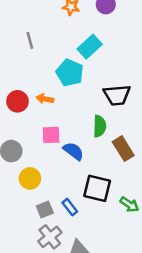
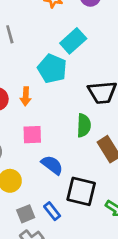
orange arrow: (45, 99) -> (26, 96), turned -98
blue semicircle: (73, 151) -> (52, 165), moved

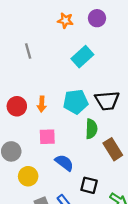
cyan pentagon: (52, 69) -> (76, 102), moved, turned -30
black square: (81, 191) -> (89, 185), size x0.7

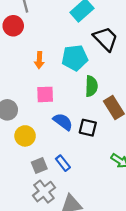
black trapezoid: (107, 101) -> (106, 39), moved, turned -130
red circle: (17, 106) -> (13, 26), moved
black square: (89, 185) -> (88, 128), moved

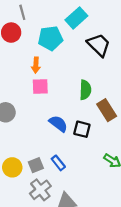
cyan pentagon: (75, 58) -> (50, 38), moved
pink square: (45, 94) -> (40, 86), moved
yellow circle: (25, 136) -> (12, 167), moved

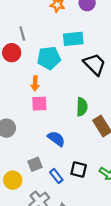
cyan rectangle: (76, 18) -> (73, 39), turned 36
black square: (82, 129) -> (79, 170), moved
gray square: (36, 165) -> (35, 164), moved

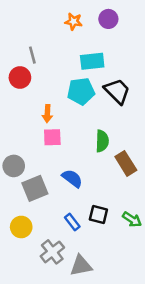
cyan pentagon: (49, 58) -> (81, 91), moved
gray square: (35, 164) -> (35, 188), moved, size x1.5

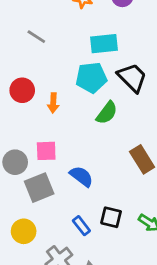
gray line: (32, 55) -> (36, 37), turned -42
red circle: (20, 77) -> (22, 90), moved
pink square: (52, 137) -> (46, 151), moved
green semicircle: (102, 141) -> (107, 113), moved, turned 35

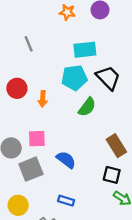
gray line: (36, 37) -> (29, 44), turned 35
black square: (111, 217) -> (112, 175), moved
blue rectangle: (81, 226) -> (66, 201), turned -35

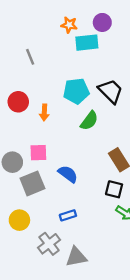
cyan rectangle: (85, 50) -> (87, 43), moved
blue rectangle: (66, 201) -> (68, 215), turned -35

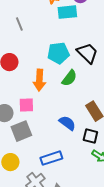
orange arrow: (44, 112) -> (39, 80), moved, size x1.5
blue semicircle: (68, 174) -> (67, 123), moved
blue rectangle: (68, 215) -> (51, 158), size x1.5

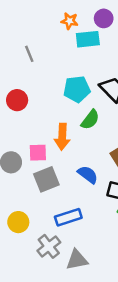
orange arrow: (39, 80) -> (62, 137), moved
gray square: (21, 131) -> (46, 179), moved

